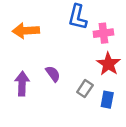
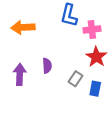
purple semicircle: (53, 74) -> (47, 66), turned 32

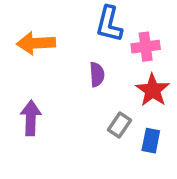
purple semicircle: (47, 66) -> (97, 74), moved

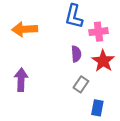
purple semicircle: (97, 74) -> (76, 54), moved
blue rectangle: (151, 141) -> (97, 108), moved

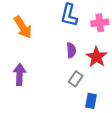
orange arrow: (25, 29) -> (23, 27), turned -120
pink cross: (98, 32) -> (100, 23), moved

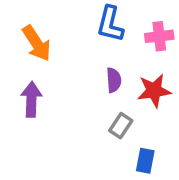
red star: (96, 57) -> (154, 91), turned 30
purple arrow: (20, 74) -> (31, 99), moved

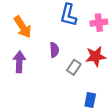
purple semicircle: (114, 80) -> (54, 50), moved
gray rectangle: (121, 126) -> (74, 67), moved

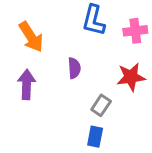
gray rectangle: (74, 67) -> (101, 105), moved
blue rectangle: (90, 100) -> (95, 137), moved

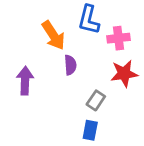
pink cross: (135, 31) -> (118, 38), moved
orange arrow: (31, 37) -> (53, 35), moved

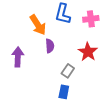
pink cross: (118, 38) -> (91, 19), moved
red star: (124, 74) -> (88, 52), turned -30

